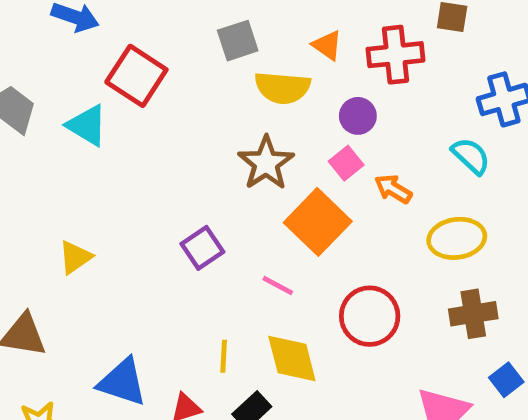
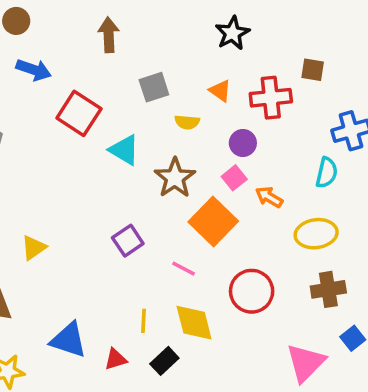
yellow semicircle: (282, 88) -> (187, 122), size x0.6
cyan triangle: (87, 125) -> (124, 150), moved
cyan semicircle: (471, 156) -> (327, 173), turned 60

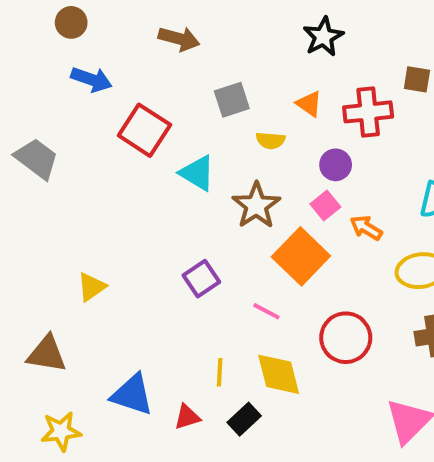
brown arrow: (109, 35) -> (179, 39), turned 108

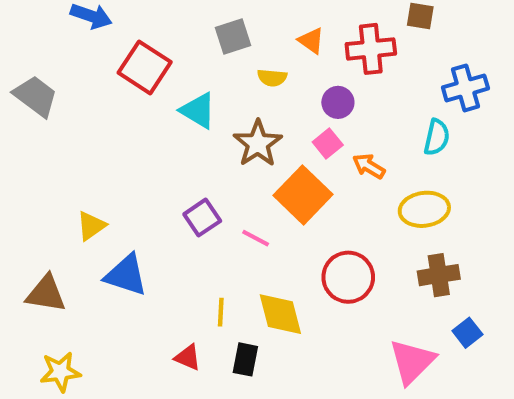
pink line: (266, 311) -> (256, 238), moved
blue triangle: (132, 395) -> (126, 275), moved
red triangle: (187, 417) -> (188, 357), turned 40
black rectangle: (244, 419) -> (245, 359), turned -36

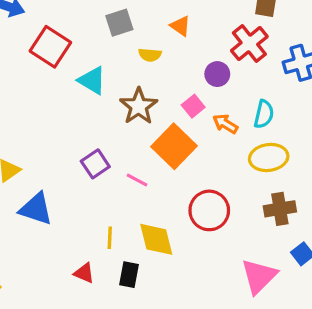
red cross: (371, 49) -> (249, 44), moved, turned -33
purple circle: (338, 102) -> (217, 74), moved
cyan semicircle: (437, 137) -> (264, 114), moved

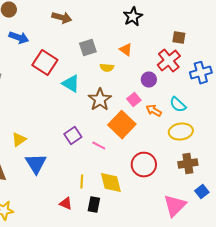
cyan semicircle: (264, 114) -> (178, 105), turned 120
blue triangle: (36, 209) -> (36, 164), turned 40

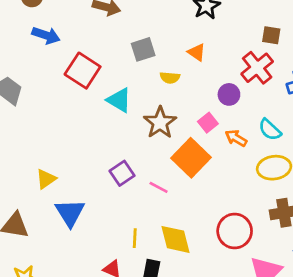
red circle: (144, 165) -> (235, 231), moved

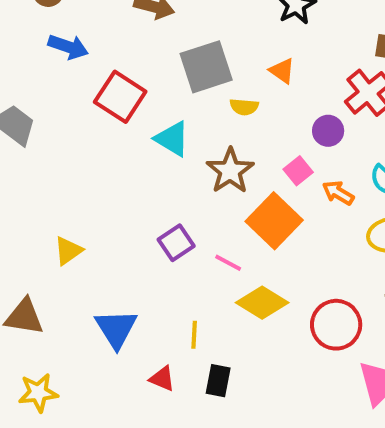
gray square: (143, 49) -> (206, 67), size x1.5
blue triangle: (70, 213) -> (116, 329), moved
yellow diamond: (175, 239) -> (262, 303), moved, turned -44

